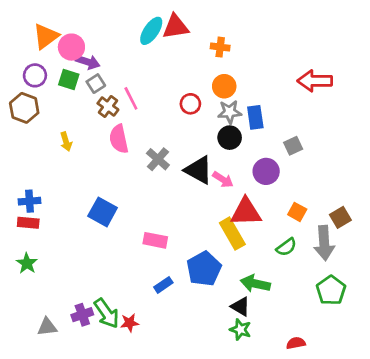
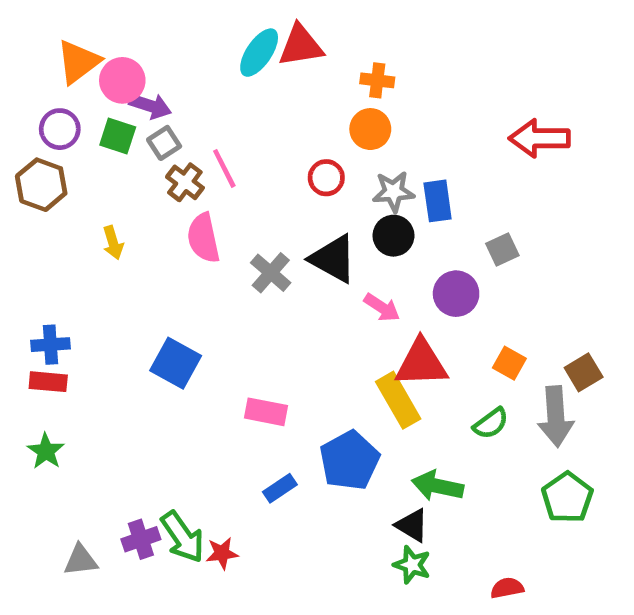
orange circle: (224, 86) -> (370, 129), moved
black triangle: (199, 170) -> (333, 259), moved

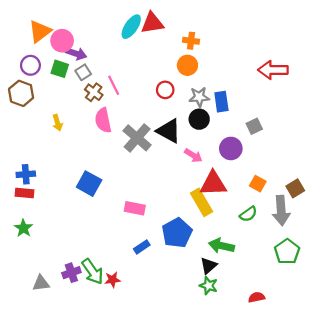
gray cross: (271, 273) -> (137, 138), size x1.4
black triangle: (412, 525) -> (209, 266), turned 48

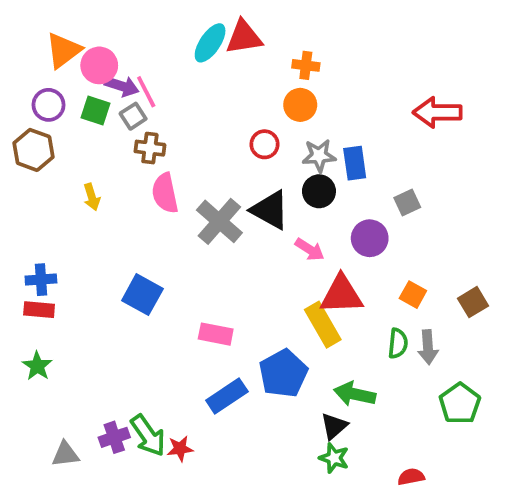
pink line: (114, 85) -> (146, 92), moved
brown cross: (94, 92) -> (150, 148), turned -30
gray arrow: (281, 211) -> (428, 347), moved, size x0.7
green semicircle: (248, 214) -> (398, 343), turned -48
blue rectangle: (142, 247) -> (227, 396), size x1.5

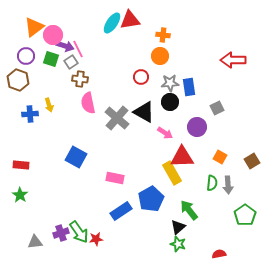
blue cross: (41, 280) -> (30, 114), moved
green arrow: (355, 394) -> (189, 210), turned 40

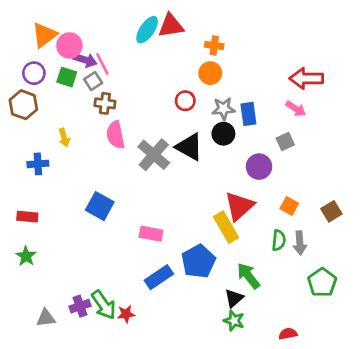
blue cross: (30, 114) -> (38, 164), moved
pink arrow: (165, 133) -> (296, 109), moved
red triangle: (182, 157) -> (239, 206), turned -40

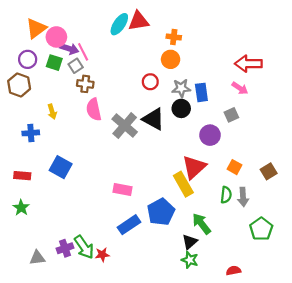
blue square: (100, 206) -> (61, 167), moved

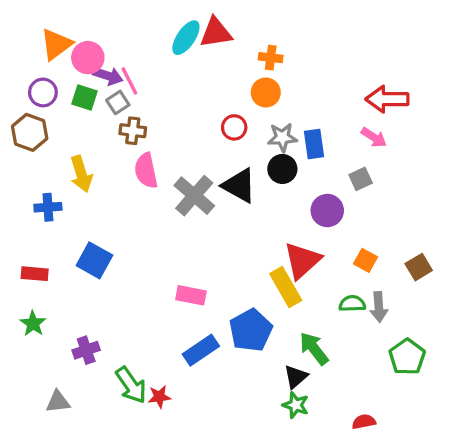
yellow arrow: (52, 112) -> (81, 174), size x1.5
green semicircle: (226, 195) -> (352, 304), turned -98
purple cross: (65, 248) -> (86, 350), moved

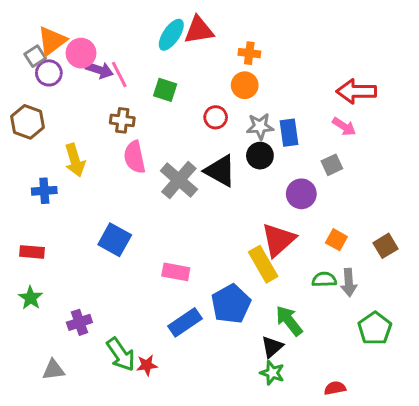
purple circle: (43, 92) -> (49, 73), moved
green square: (85, 97) -> (165, 90), moved
gray square: (118, 102) -> (35, 56), moved
blue square: (94, 260) -> (115, 240), moved

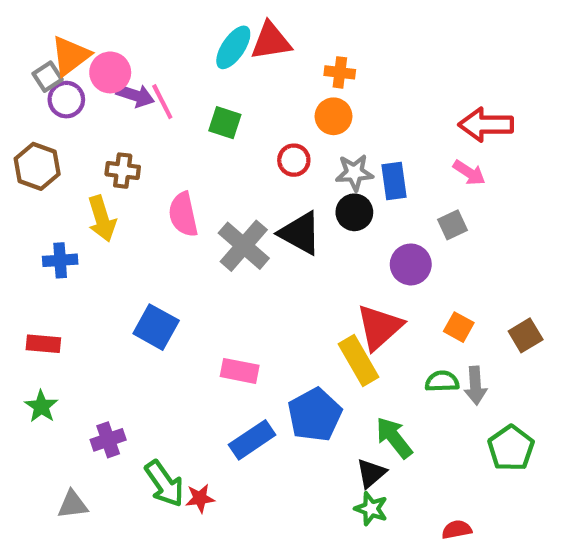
brown cross: (122, 120) -> (123, 171), moved

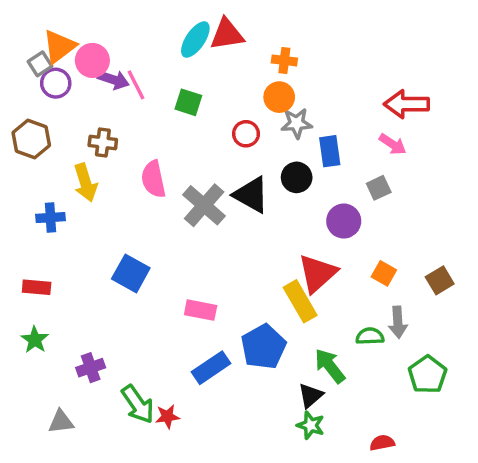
gray star: (354, 173) -> (297, 123), moved
green semicircle: (442, 381) -> (370, 336), moved

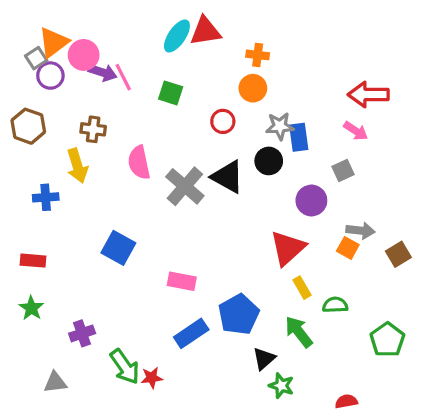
gray star: (297, 123) -> (280, 126), moved
yellow rectangle: (300, 301) -> (302, 288), moved, size x0.6
gray arrow: (398, 322) -> (360, 231), moved, turned -80
black triangle: (311, 396) -> (264, 359), moved

